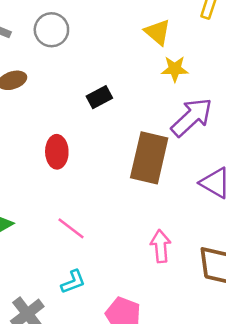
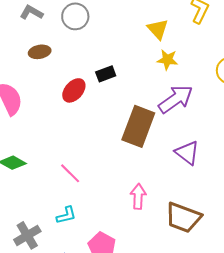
red ellipse: (57, 152) -> (74, 90), moved, turned 35

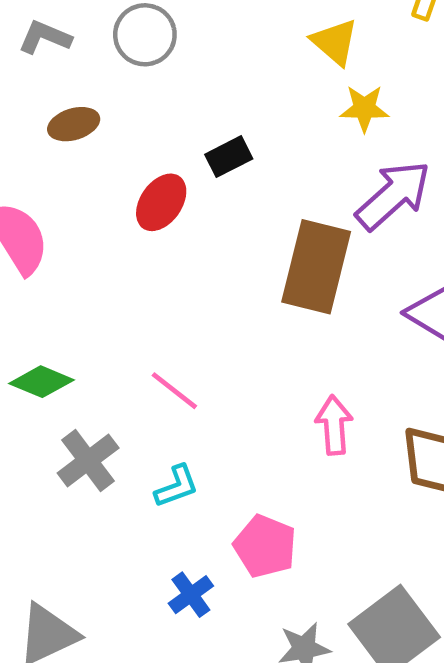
gray cross: (27, 235) -> (88, 461), moved

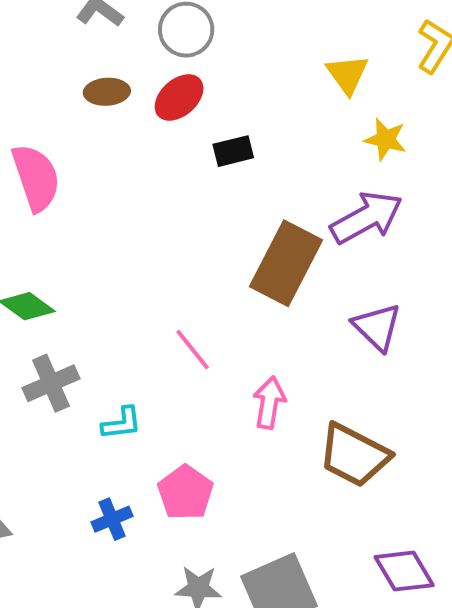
yellow star: (364, 108) -> (385, 139), moved
red ellipse: (161, 202) -> (179, 97), moved
pink line: (174, 391) -> (193, 350), moved

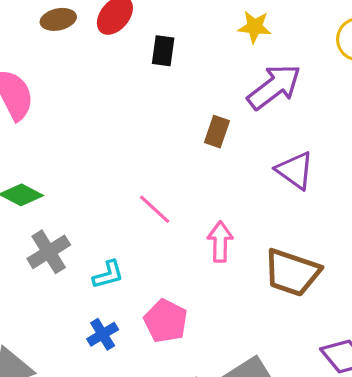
yellow star: (385, 139) -> (255, 27), moved
black rectangle: (233, 151) -> (163, 51), turned -60
brown rectangle: (286, 263) -> (217, 132), size x0.5
blue cross: (112, 519) -> (103, 334), moved

